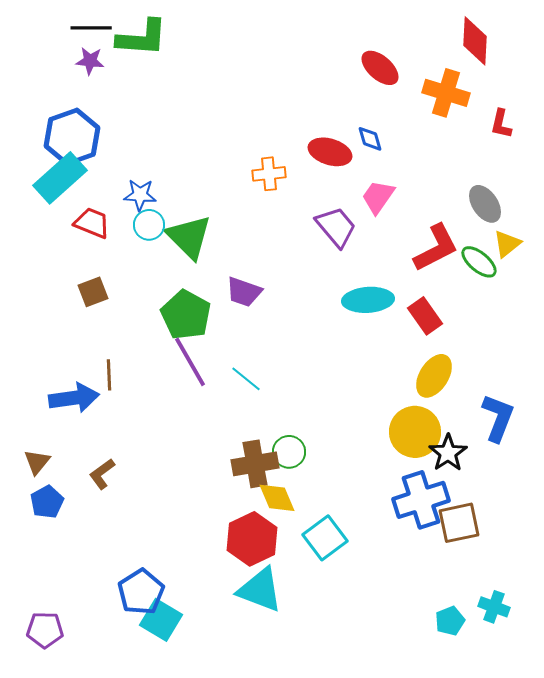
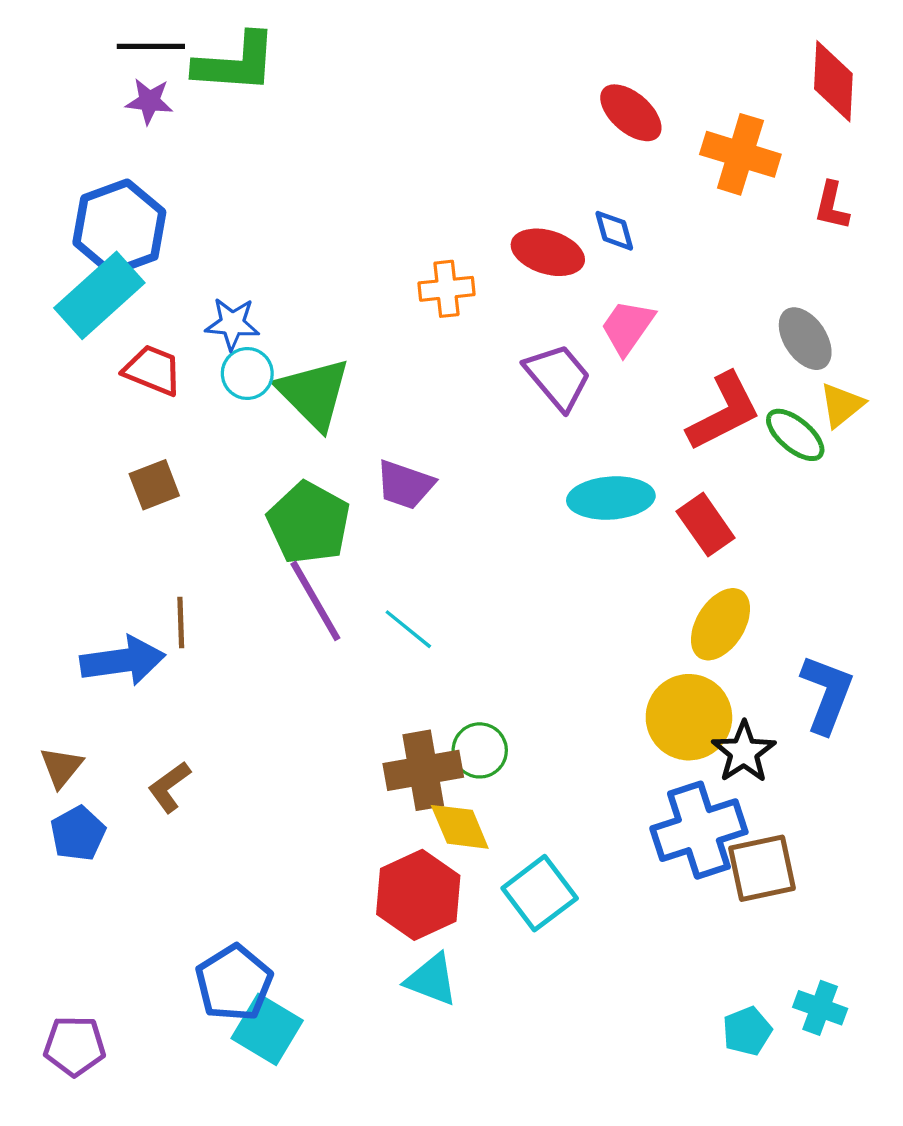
red diamond: (475, 41) -> (833, 81), moved
cyan triangle: (260, 590) -> (432, 980), size x0.7

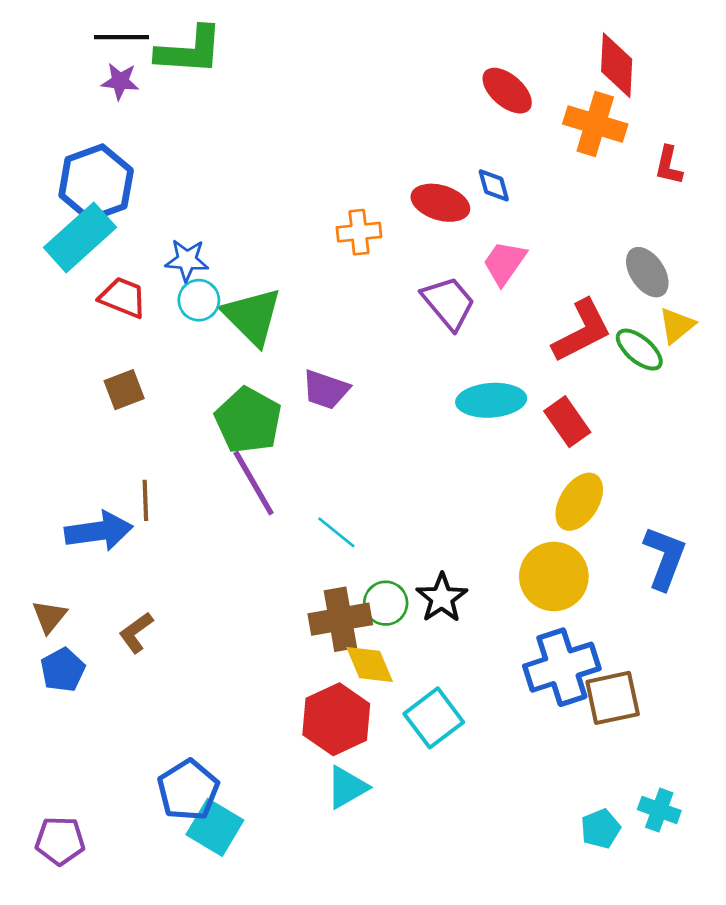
red diamond: (833, 81) -> (617, 65), moved
cyan line: (408, 629) -> (336, 532), moved
black star: (744, 752) -> (442, 598), moved
cyan triangle: (432, 980) -> (347, 787), turned -51

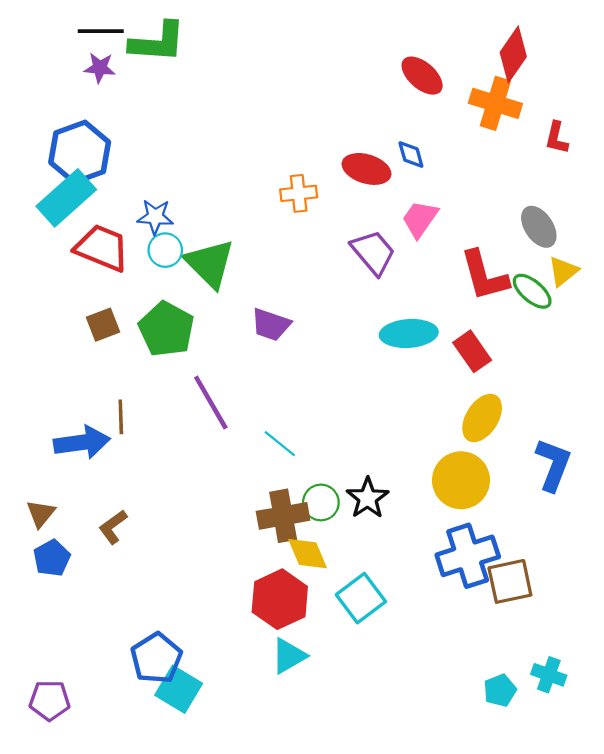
red diamond: (617, 65) -> (513, 54), turned 32
red trapezoid: (123, 298) -> (102, 248), size x1.4
red L-shape: (582, 331) -> (484, 276), turned 102
green pentagon: (248, 420) -> (166, 329), moved

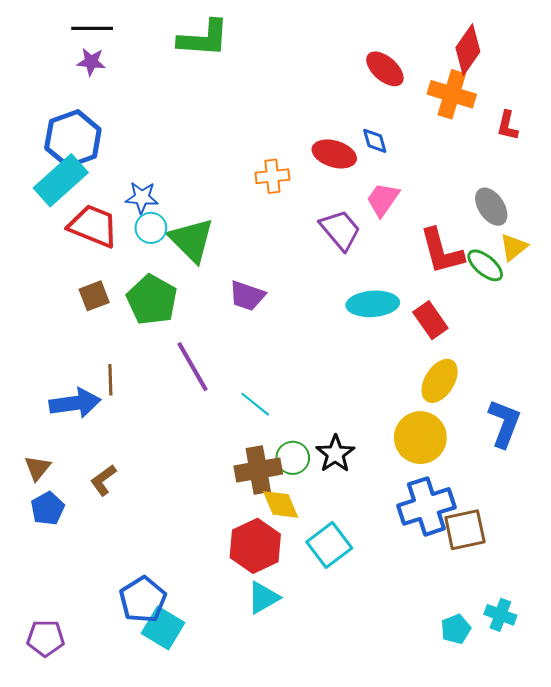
green L-shape: (157, 42) -> (204, 38), moved

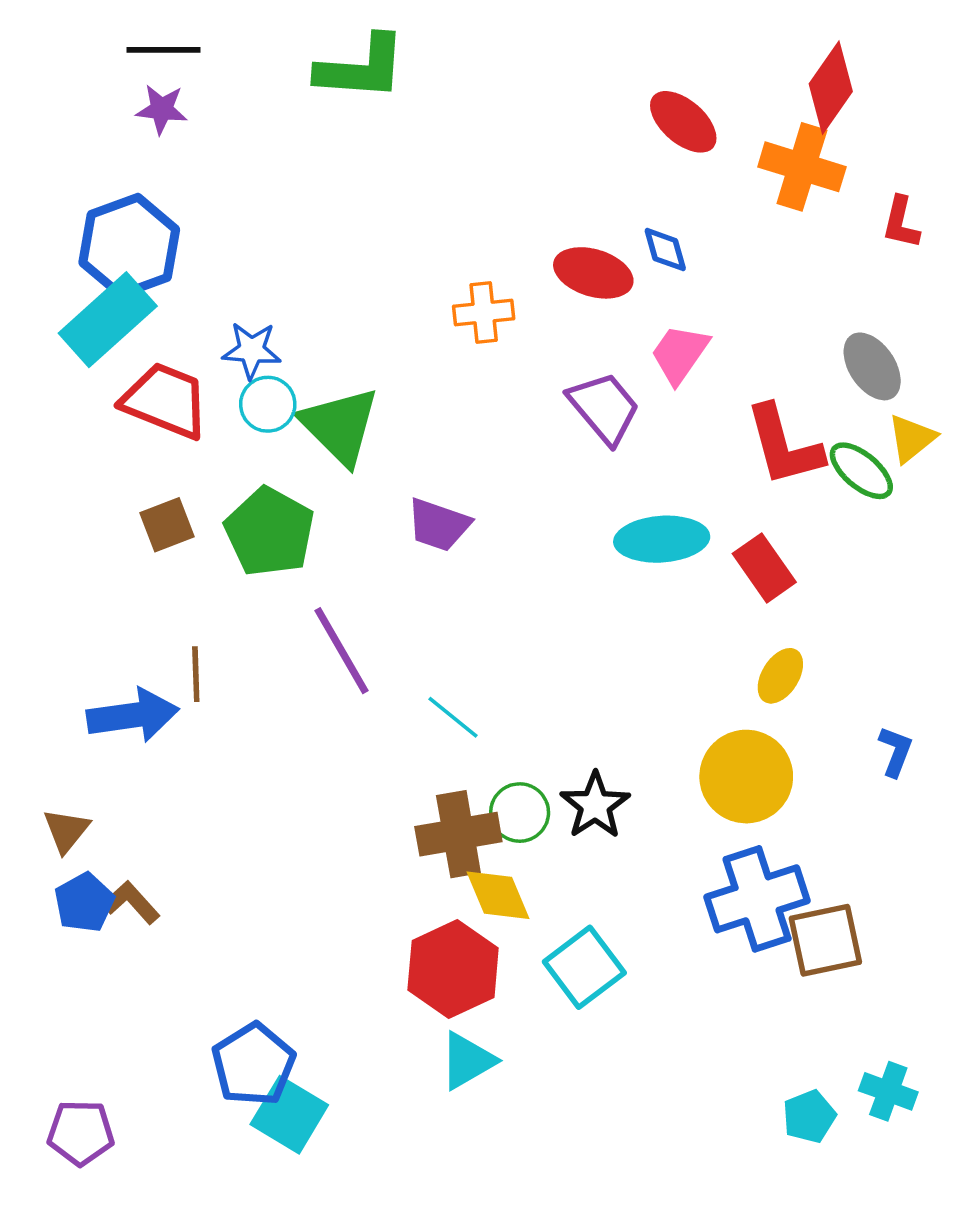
yellow ellipse: (440, 381) -> (780, 676), size x0.7
blue L-shape: (504, 423) -> (896, 751), size x0.6
brown L-shape: (103, 480) -> (131, 902), moved, turned 84

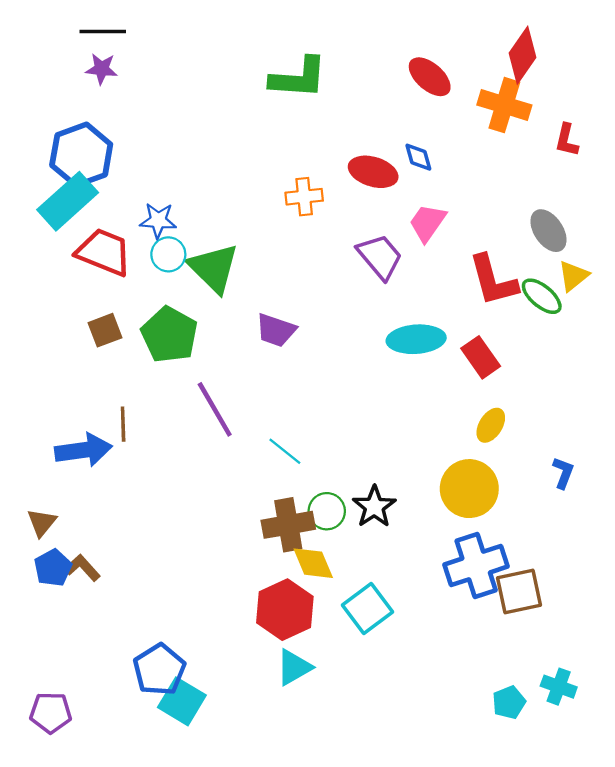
green L-shape: (361, 68) -> (298, 78), moved

